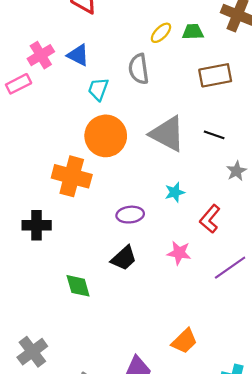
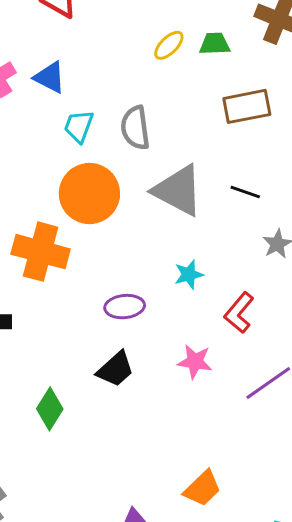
gray semicircle: (139, 69) -> (135, 128), moved
green diamond: (78, 286) -> (50, 409), turned 48

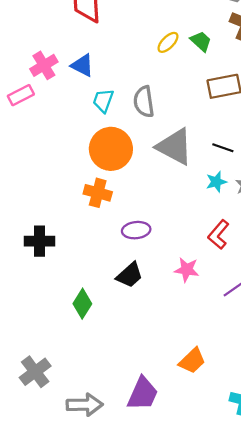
green trapezoid: (215, 44) -> (201, 41), turned 45
orange cross: (41, 252) -> (98, 193), moved, size x0.7
cyan star: (189, 274) -> (216, 182), moved

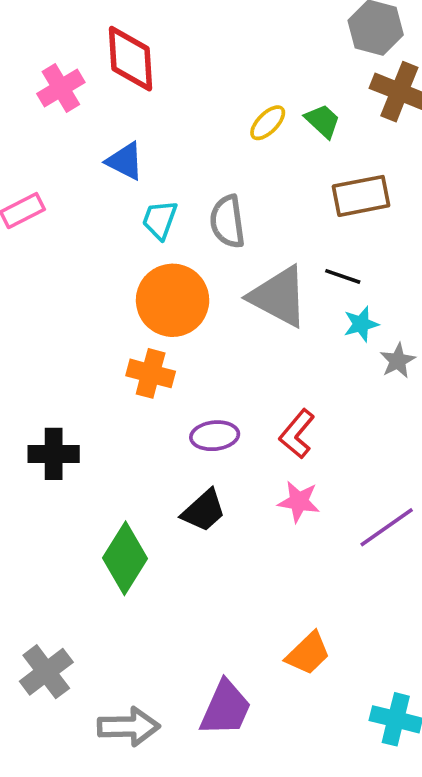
pink cross: (44, 65) -> (61, 88), moved
black line: (223, 148) -> (343, 276), moved
cyan star: (216, 182) -> (361, 324), moved
red L-shape: (218, 235) -> (297, 434), moved
green diamond: (82, 304) -> (125, 558), size x1.4

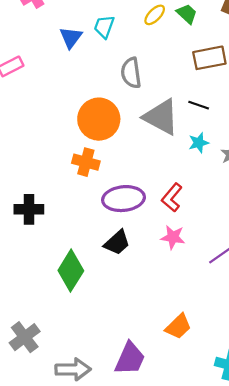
blue triangle: (125, 161) -> (71, 37), turned 40
cyan trapezoid: (160, 220) -> (104, 27), moved
cyan star: (361, 324) -> (199, 143), moved
purple ellipse: (215, 436) -> (123, 199), size x1.5

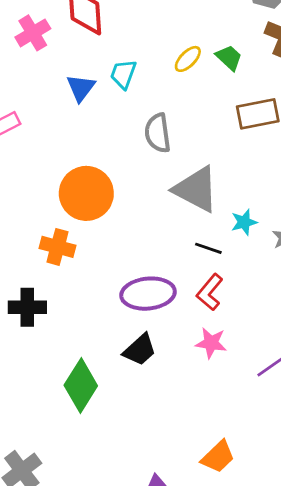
black line: (199, 105) -> (208, 248), moved
orange circle: (99, 119) -> (86, 193), moved
orange cross: (86, 162) -> (57, 247), moved

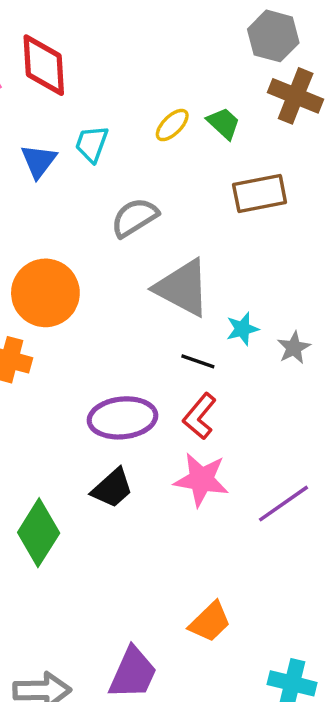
gray semicircle: (158, 133) -> (134, 218), turned 66
pink star: (211, 343) -> (201, 480), size x1.4

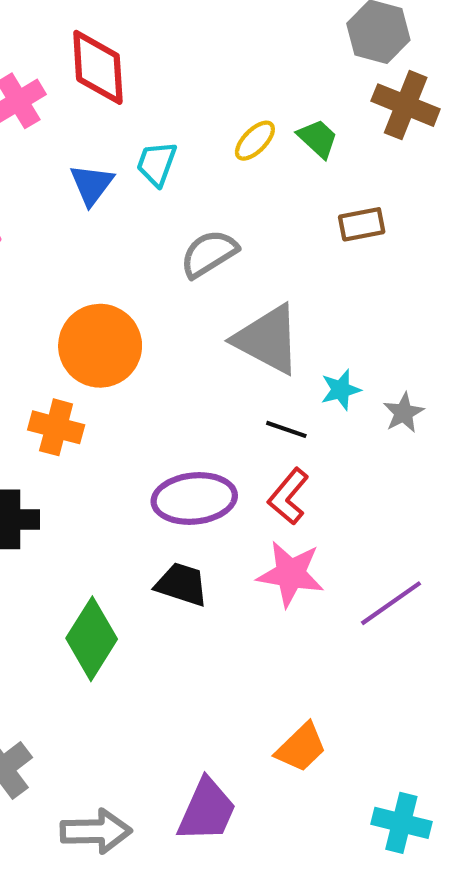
brown rectangle: (260, 194) -> (362, 224), size x0.7
black trapezoid: (112, 488) -> (182, 584), turned -120

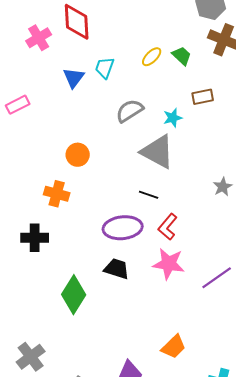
orange circle: (100, 346) -> (78, 155), size x0.6
cyan star: (341, 390) -> (173, 118), moved
black line: (286, 429) -> (149, 195), moved

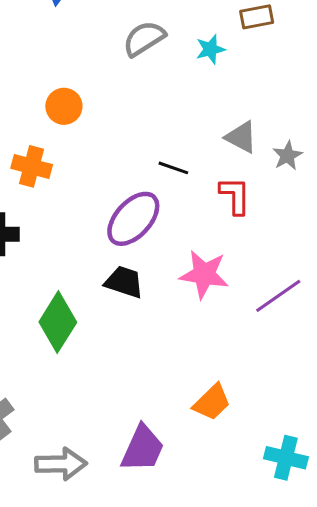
gray triangle: (158, 152) -> (241, 137), moved, size x0.6
red L-shape: (168, 227) -> (235, 196), moved, turned 140
purple ellipse: (123, 228) -> (133, 219), turned -42

